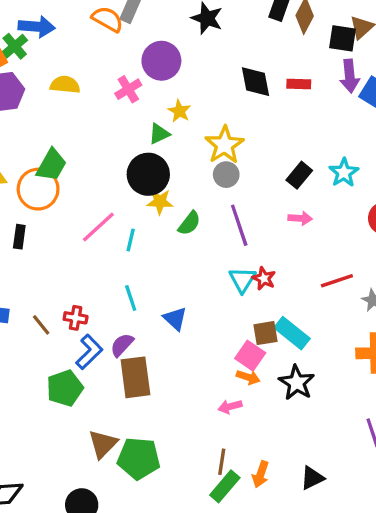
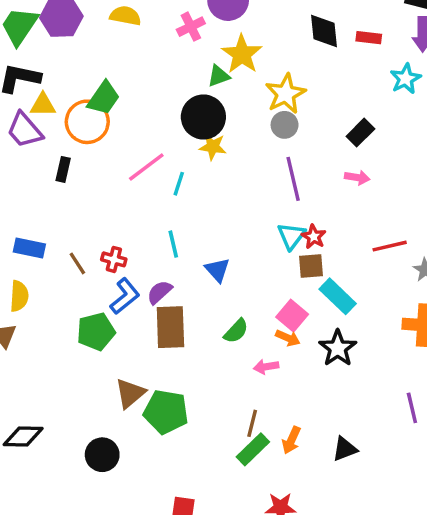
yellow star: (179, 111) -> (242, 54), size x1.6
cyan star: (344, 173) -> (406, 79), moved
green semicircle: (189, 223) -> (236, 331), moved
brown square: (265, 333) -> (311, 266), moved

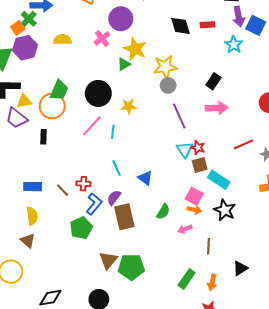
yellow star: (286, 94) -> (165, 67), turned 30
black circle: (203, 117) -> (98, 93), moved
pink arrow: (357, 178) -> (217, 108), size x1.5
brown line: (252, 423) -> (208, 246), moved
orange arrow: (291, 440) -> (212, 282), moved

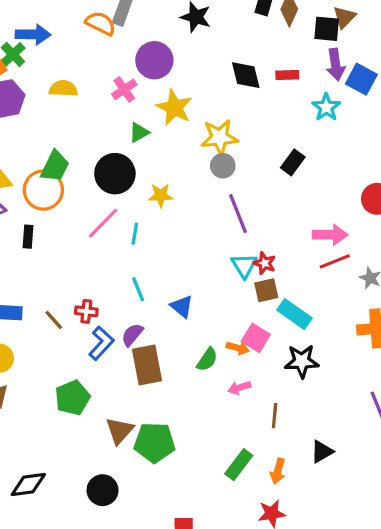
green triangle: (124, 64) -> (139, 132), moved
pink arrow: (217, 108) -> (330, 235), moved
orange arrow: (194, 210) -> (238, 348), moved
black star: (225, 210) -> (302, 361), turned -30
green pentagon: (81, 228) -> (72, 398), moved

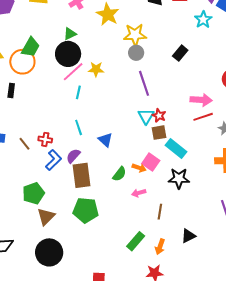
green triangle: (139, 132) -> (70, 34), moved
pink line: (103, 223) -> (73, 72), moved
brown triangle: (120, 431) -> (46, 217), moved
green pentagon: (155, 442) -> (86, 210), moved
black circle: (103, 490) -> (49, 252), size x1.4

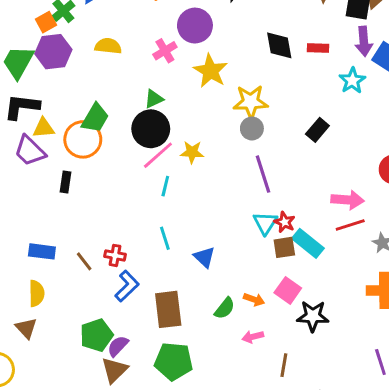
cyan rectangle: (176, 149) -> (308, 243), moved
purple semicircle: (73, 156) -> (118, 346), moved
pink square: (151, 162) -> (288, 290), moved

